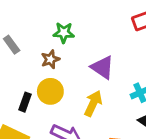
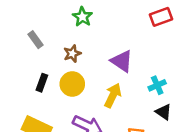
green star: (64, 33) -> (82, 17), moved, turned 30
black rectangle: (25, 102) -> (42, 83), moved

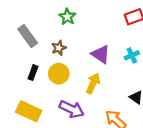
gray rectangle: (35, 40) -> (28, 36), size x1.5
cyan cross: (157, 85) -> (132, 55), moved

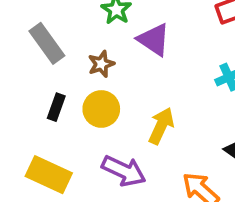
purple triangle: (101, 54) -> (154, 40), moved

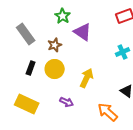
purple arrow: (124, 171) -> (67, 102), size x0.6

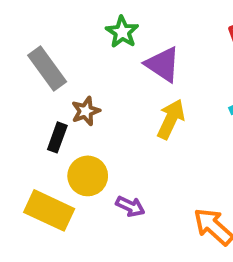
brown star: (55, 45) -> (86, 111), moved
yellow circle: (55, 69) -> (88, 176), moved
yellow arrow: (87, 78) -> (171, 119), moved

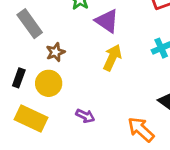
black rectangle: (57, 137) -> (19, 78), moved
yellow circle: (88, 176) -> (49, 83), moved

